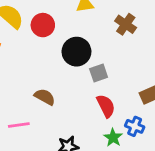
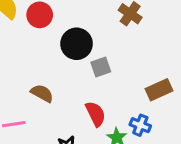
red semicircle: (106, 106) -> (96, 114), moved

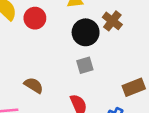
black circle: (77, 44) -> (86, 32), moved

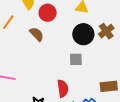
brown semicircle: (34, 85) -> (37, 34), moved

